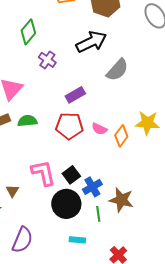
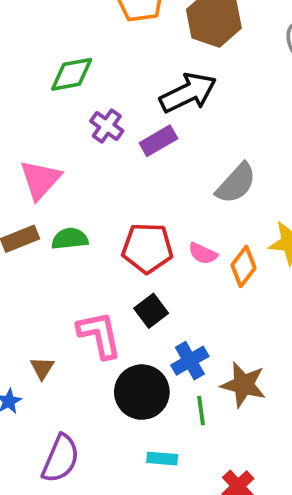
green diamond: (28, 32) -> (72, 74), turned 40
gray semicircle: (117, 70) -> (236, 183), moved
purple rectangle: (75, 95) -> (158, 141), moved
black square: (71, 175) -> (151, 311), moved

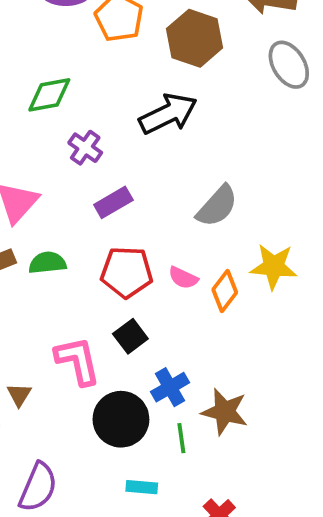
purple rectangle: (158, 141) -> (113, 202), moved

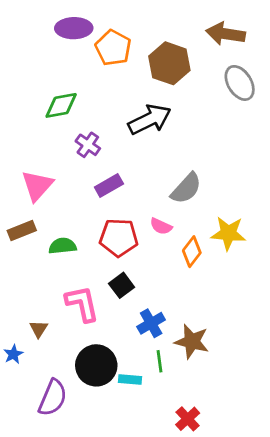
green semicircle: (47, 263) -> (63, 246), moved
pink semicircle: (183, 278) -> (161, 226), moved
black circle: (121, 419) -> (96, 365), moved
cyan rectangle: (142, 487) -> (130, 379), moved

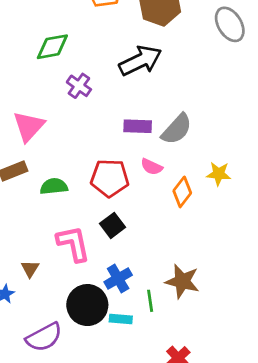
purple rectangle: (109, 186) -> (138, 126), moved, turned 32
yellow star: (228, 233) -> (219, 174), size x0.7
blue cross: (151, 323) -> (118, 279), moved
purple semicircle: (53, 398) -> (44, 337), turned 39

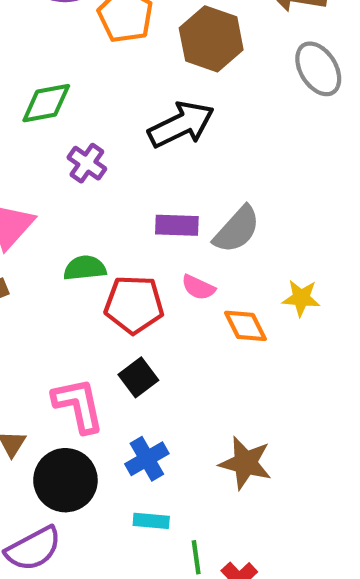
green semicircle: (54, 186) -> (85, 268), moved
orange diamond: (182, 192) -> (245, 326), turned -64
green line: (150, 301) -> (196, 557), moved
black circle: (87, 305) -> (65, 480), moved

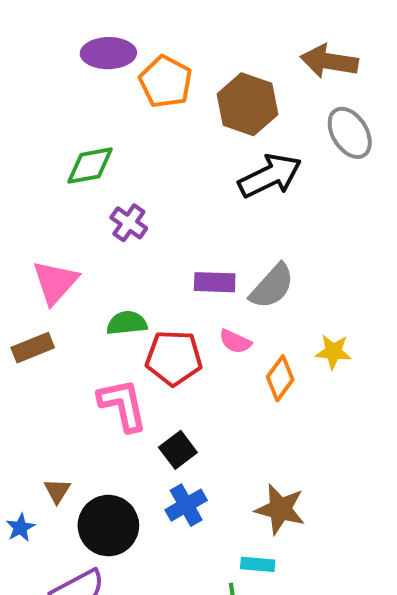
black arrow: (181, 125) -> (270, 176), moved
orange diamond: (245, 326) -> (280, 378), turned 63
black square: (138, 377) -> (178, 450), moved
pink L-shape: (78, 405) -> (123, 405), moved
cyan rectangle: (151, 521) -> (258, 564), moved

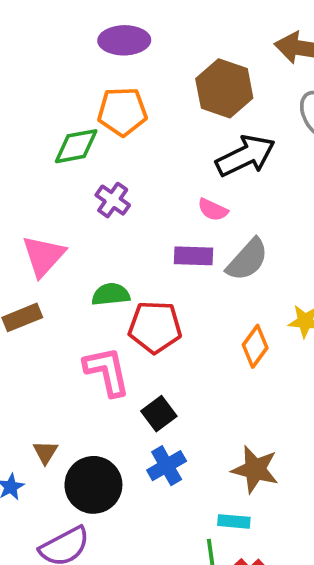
purple ellipse: (108, 53) -> (124, 40), moved
orange pentagon: (166, 82) -> (122, 112), moved, turned -30
pink semicircle: (235, 341) -> (213, 210), moved

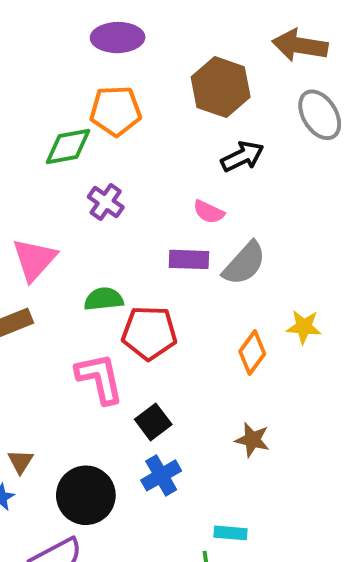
black arrow: (245, 156) -> (242, 156), size x0.7
brown triangle: (45, 452) -> (20, 462), moved
brown star: (255, 469) -> (252, 440), moved, size x0.7

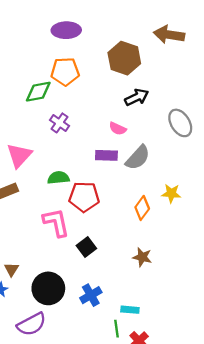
gray ellipse: (320, 115) -> (180, 123), moved
blue cross: (161, 475) -> (91, 295), moved

